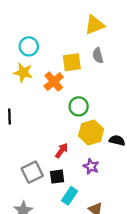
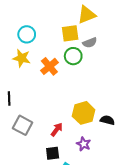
gray semicircle: (98, 55) -> (90, 43), turned -96
yellow square: (72, 62) -> (70, 33), moved
green circle: (79, 106) -> (73, 56), moved
gray square: (32, 172) -> (23, 125), moved, turned -36

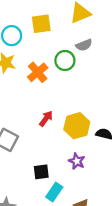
yellow square: (70, 33) -> (41, 24), moved
red arrow: (57, 129) -> (46, 119), moved

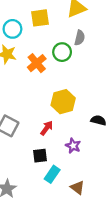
gray semicircle: (84, 45) -> (80, 38), turned -56
red arrow: (46, 119) -> (47, 128), moved
yellow hexagon: (77, 126) -> (63, 102), moved

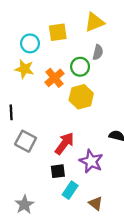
yellow hexagon: (63, 102) -> (81, 97), moved
red arrow: (47, 128) -> (64, 143), size x1.5
purple star: (73, 146) -> (91, 161), size x1.5

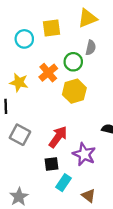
yellow star: (24, 69) -> (19, 82), moved

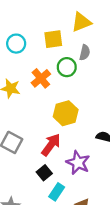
yellow square: (51, 28) -> (53, 39), moved
yellow hexagon: (74, 91) -> (66, 113), moved
black square: (51, 164) -> (44, 173), turned -32

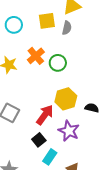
gray semicircle: (85, 53) -> (67, 28), moved
green circle: (67, 67) -> (58, 63), moved
yellow hexagon: (66, 113) -> (66, 99), moved

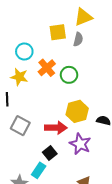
cyan circle: (14, 25) -> (24, 51), moved
red arrow: (45, 115) -> (56, 128), turned 55
cyan rectangle: (50, 157) -> (39, 170), moved

